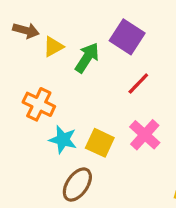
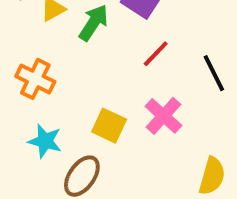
cyan star: (63, 140) -> (45, 141), moved

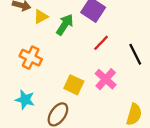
cyan star: (45, 141) -> (25, 100), moved

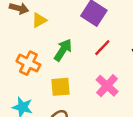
green arrow: (65, 25) -> (63, 50), moved
yellow square: (74, 85) -> (61, 87), moved, turned -30

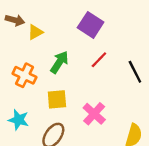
pink cross: (107, 86) -> (94, 114), moved

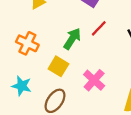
green arrow: (59, 62) -> (72, 39), moved
yellow square: (57, 99) -> (58, 66), turned 36

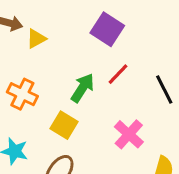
pink cross: (94, 80) -> (129, 134), moved

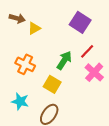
pink cross: (129, 134) -> (94, 72), moved

